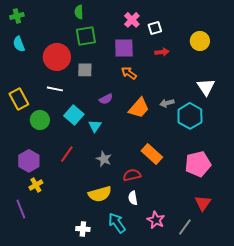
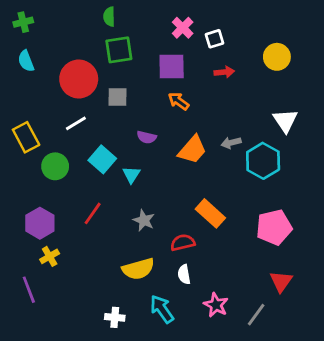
white line: (55, 89) -> (76, 123), turned -42
purple semicircle: (106, 99) -> (147, 137), turned 40

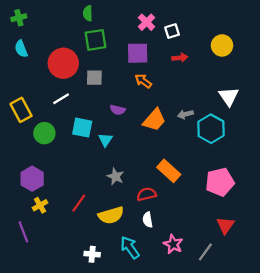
cyan square: (102, 159) -> (82, 128), turned -30
red line: (93, 213) -> (79, 203), moved

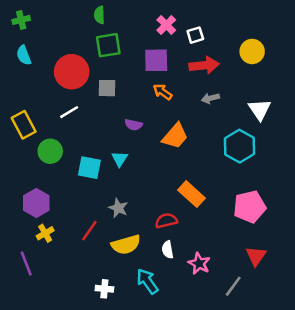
red arrow: (180, 58) -> (204, 65), size x1.6
gray arrow: (185, 114) -> (210, 98), moved
cyan square: (82, 128) -> (89, 168), moved
gray star: (115, 176) -> (118, 208), moved
pink star: (173, 244) -> (199, 264), moved

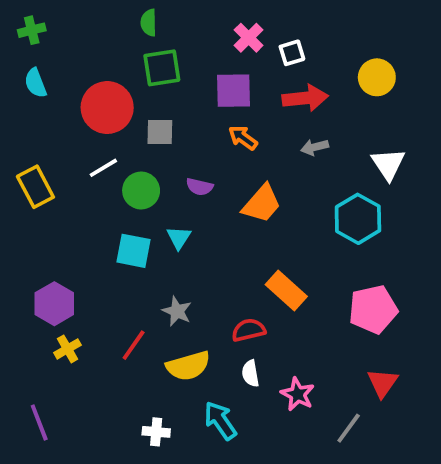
green circle: (50, 151) -> (141, 190), moved
purple line: (26, 264) -> (39, 422), moved

